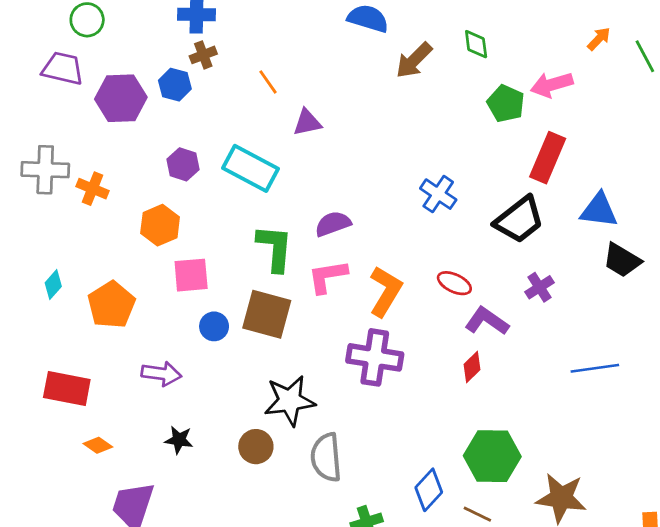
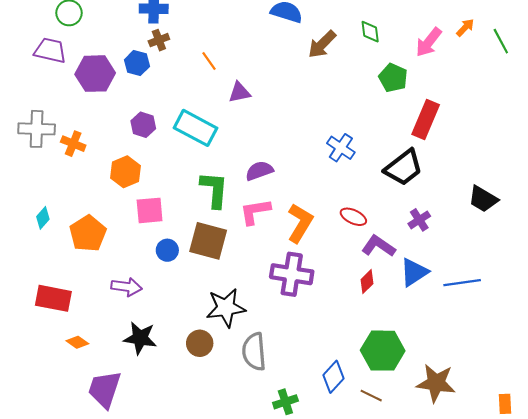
pink arrow: (552, 85) -> (429, 42), moved, turned -36
blue triangle: (599, 210) -> (414, 272), moved, turned -40
black star: (179, 440) -> (140, 338), size x1.5

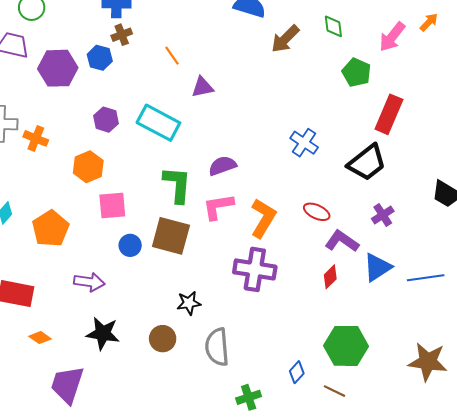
black star: (226, 308) -> (189, 303), size x0.6
blue diamond: (334, 377) -> (297, 372), size x0.7
brown star: (436, 383) -> (428, 362), moved

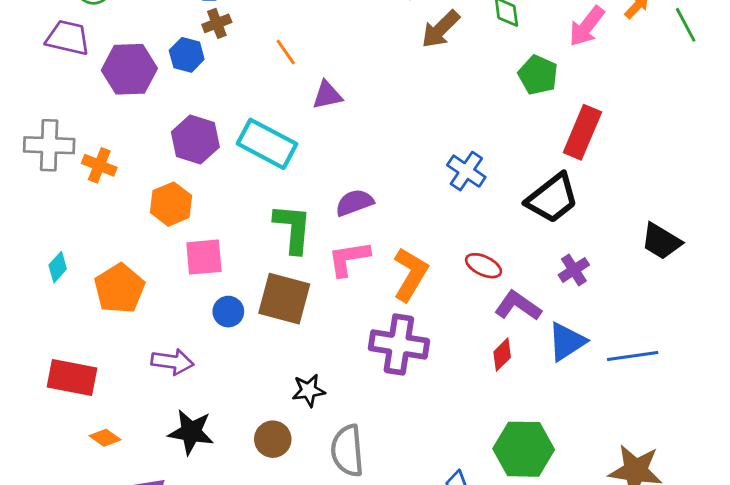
purple hexagon: (106, 120) -> (195, 140), size x1.4

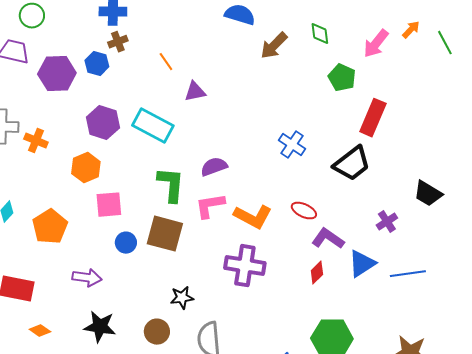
purple cross: (574, 270) -> (387, 222), moved
orange L-shape: (410, 274) -> (253, 217), turned 87

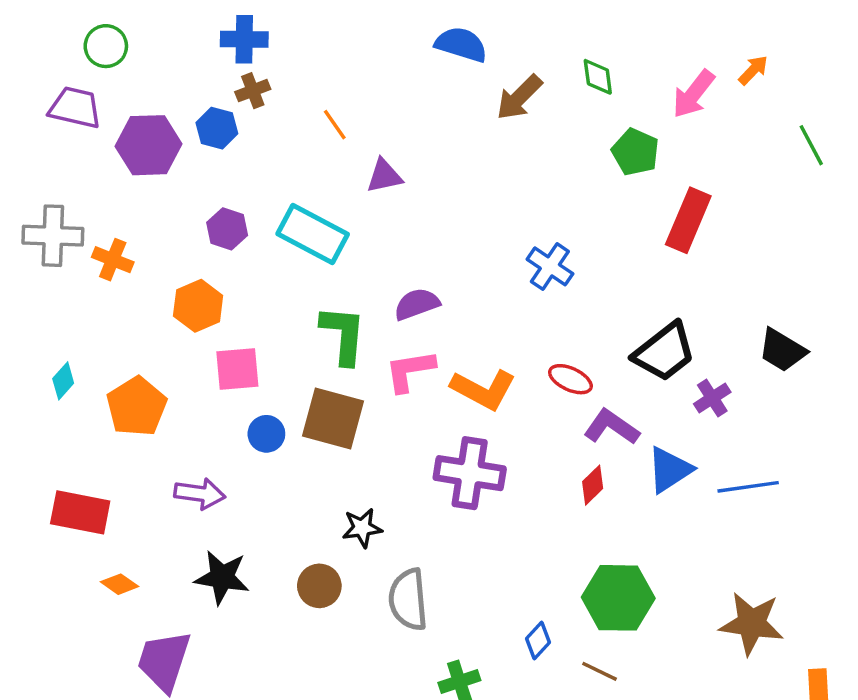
green line: (445, 43) -> (811, 145), moved
purple hexagon: (103, 123) -> (227, 229), size x0.7
black trapezoid: (352, 164) -> (664, 352), moved

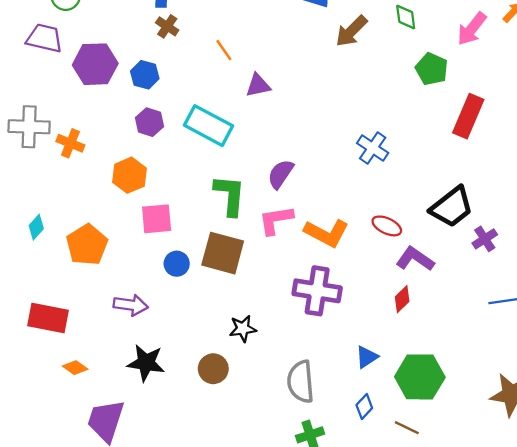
brown cross: (253, 91) -> (167, 26), turned -35
blue hexagon: (217, 128) -> (145, 75), moved
purple semicircle: (417, 304) -> (281, 174), turned -36
blue triangle: (670, 470) -> (367, 357), moved, size x0.7
gray semicircle: (408, 600) -> (301, 382), moved

